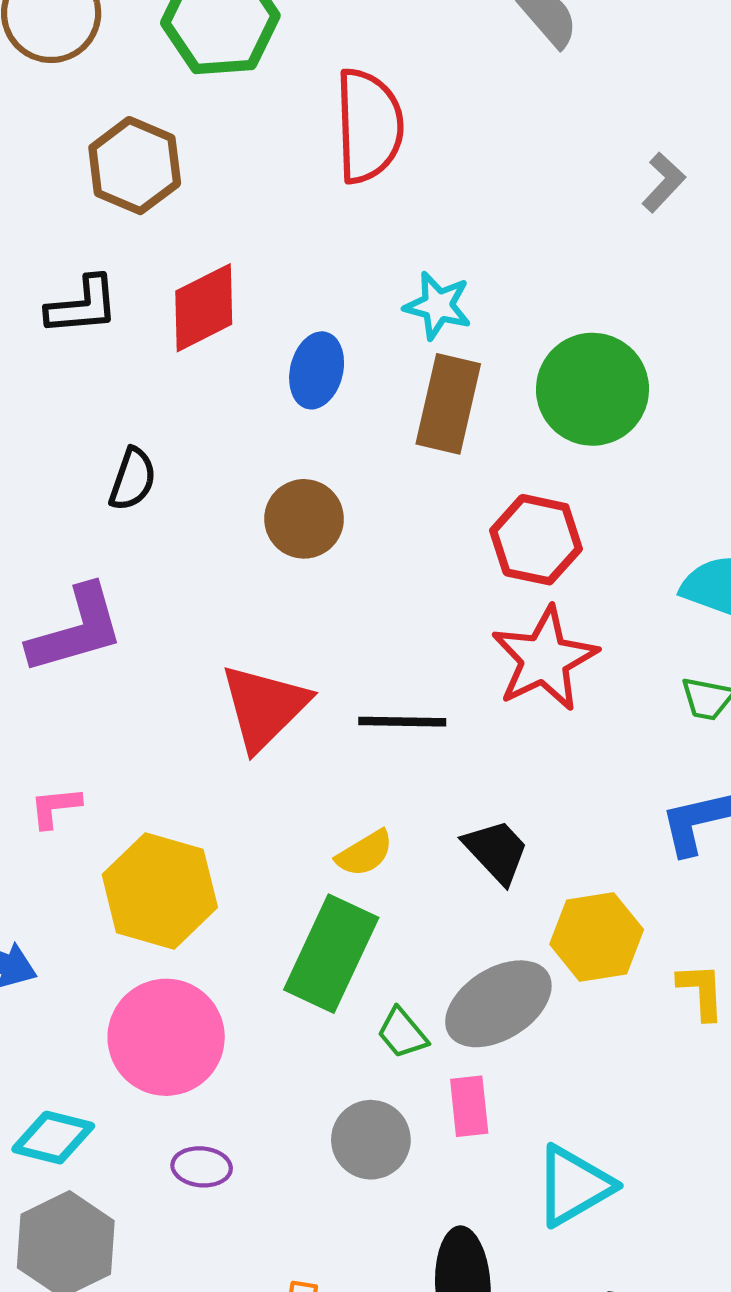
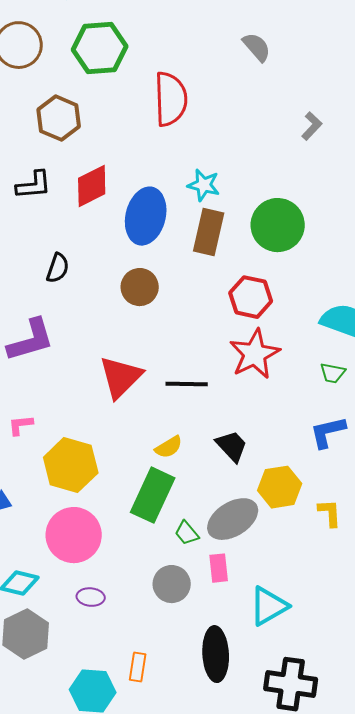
blue ellipse: (317, 370) -> (146, 216), size x1.6

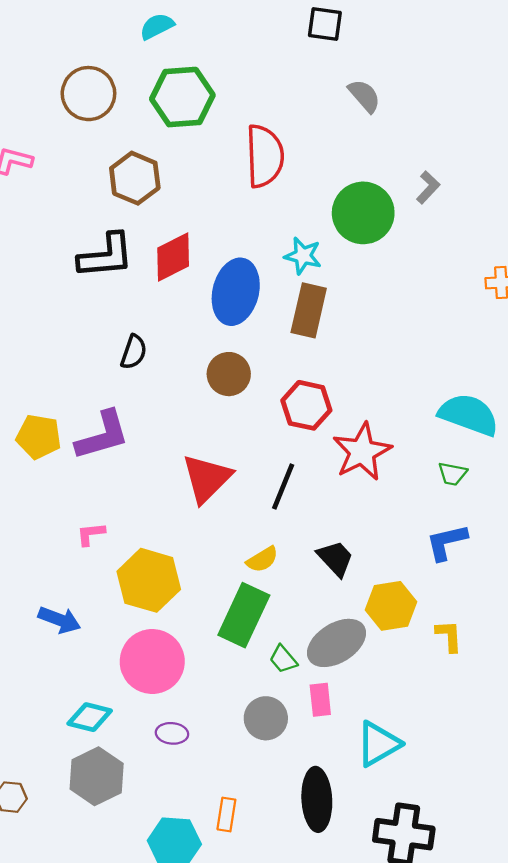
black L-shape: (34, 185) -> (106, 256), size x1.4
green circle: (278, 225) -> (363, 213), moved
red hexagon: (251, 297) -> (306, 405), moved
black line: (187, 384) -> (283, 486), turned -69

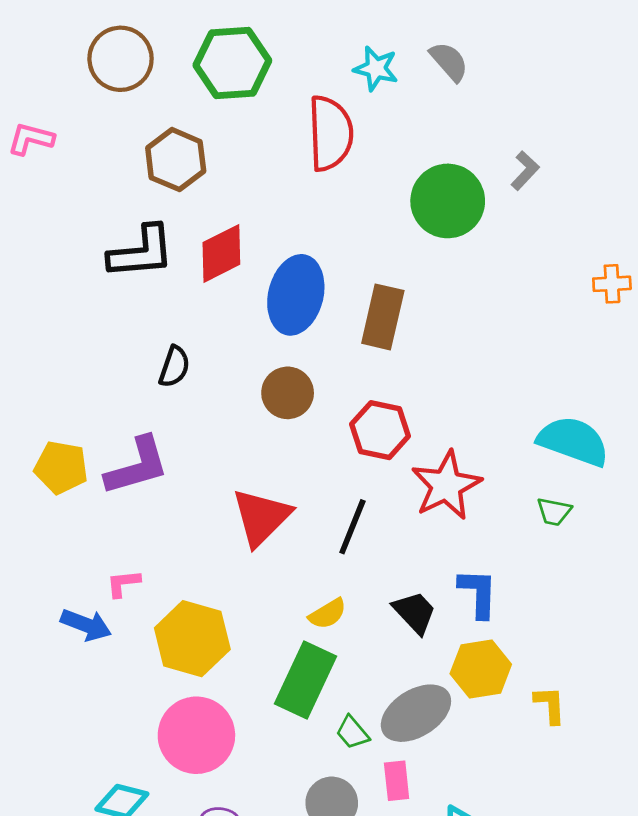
cyan star: (303, 256) -> (376, 68), moved
blue L-shape: (447, 542) -> (478, 593), moved, turned 105
blue arrow: (60, 620) -> (86, 625), moved

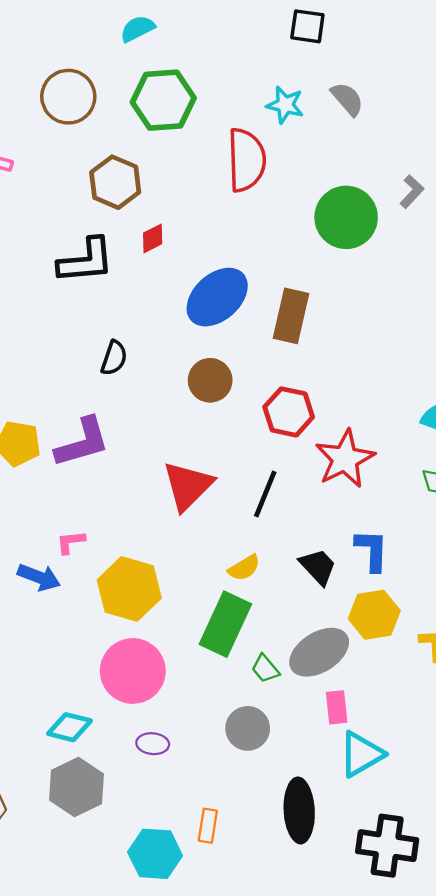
red diamond: (221, 253) -> (153, 238), moved, size x0.6
blue ellipse: (296, 295) -> (217, 297), turned 34
pink rectangle: (397, 781) -> (337, 707), moved

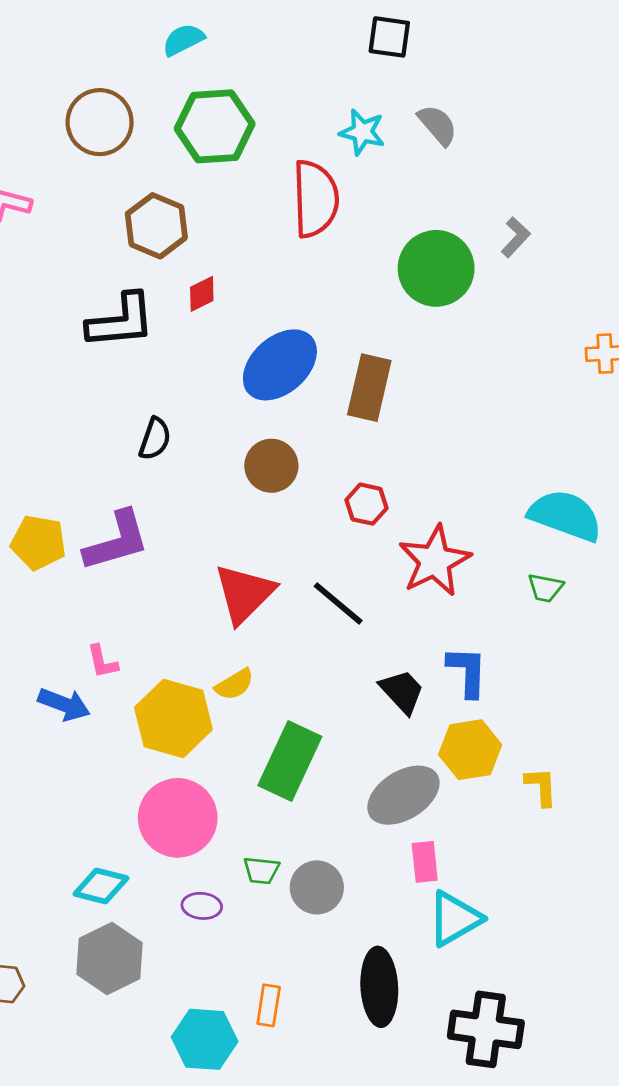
red hexagon: (289, 412) -> (367, 504), size x0.7
black line: (265, 494) -> (338, 603), turned -72
pink L-shape: (71, 542) -> (102, 662), turned -96
yellow semicircle: (244, 568) -> (234, 684), moved
green trapezoid: (265, 669) -> (261, 870), moved, turned -44

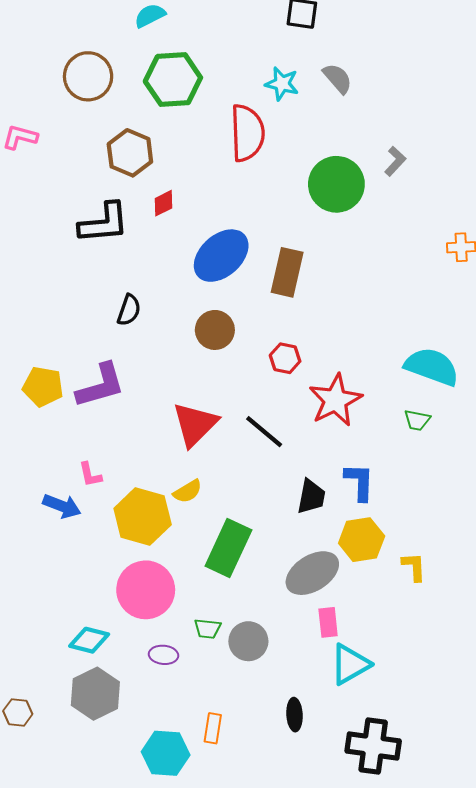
black trapezoid: (402, 691) -> (311, 497), turned 54
black ellipse: (379, 987) -> (295, 715), size x0.6

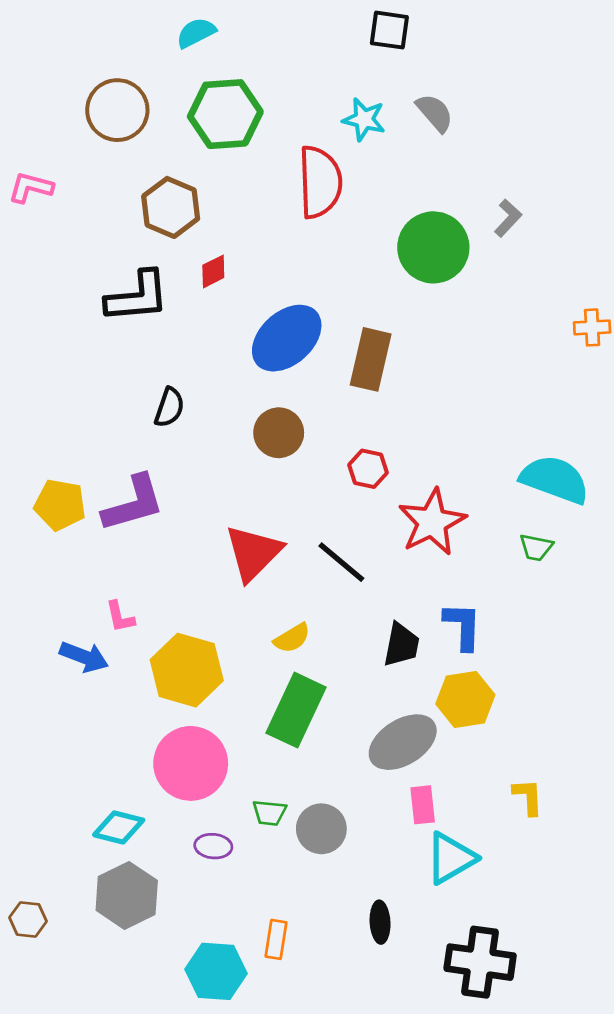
yellow semicircle: (188, 491) -> (292, 638), moved
yellow L-shape: (414, 567) -> (528, 797), moved

